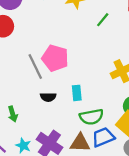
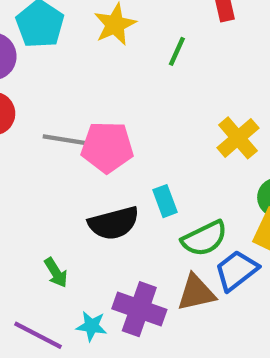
gray line: (35, 66) -> (69, 140), moved, turned -40
black semicircle: (48, 97) -> (114, 223), size x1.6

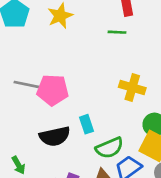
green line: (177, 51) -> (117, 32), moved, turned 66
yellow cross: (238, 138) -> (132, 88), turned -35

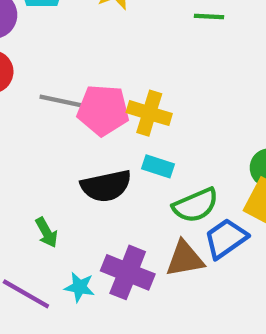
yellow cross: (132, 88) -> (149, 113), moved
cyan rectangle: (86, 124) -> (158, 166), turned -54

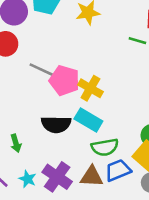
cyan rectangle: (158, 166) -> (88, 120), size x1.5

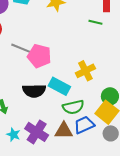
yellow cross: (90, 88) -> (85, 71), moved, turned 36

